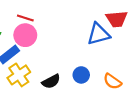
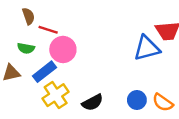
red line: (25, 18) -> (48, 30), moved
blue circle: (81, 75) -> (137, 100), moved

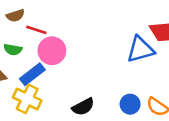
brown semicircle: (28, 16) -> (15, 16), turned 91
yellow cross: (56, 95) -> (27, 99), moved, turned -30

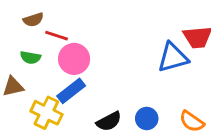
blue rectangle: (32, 74) -> (71, 91), moved
blue circle: (130, 104) -> (147, 118), moved

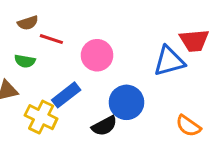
pink circle: (74, 59) -> (97, 55), moved
blue circle: (147, 118) -> (126, 102), moved, size x1.5

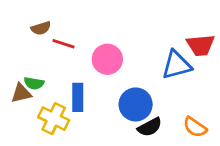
green semicircle: (25, 61) -> (34, 83), moved
blue rectangle: (66, 95) -> (78, 97), turned -52
black semicircle: (104, 126) -> (150, 127), moved

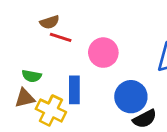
brown semicircle: (41, 28) -> (50, 22), moved
brown triangle: (21, 93) -> (25, 98), moved

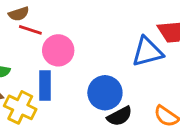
pink circle: (103, 53) -> (58, 50), moved

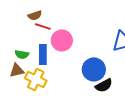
blue rectangle: (45, 85) -> (43, 54), moved

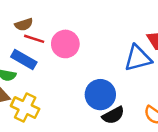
pink circle: (62, 40) -> (65, 44), moved
blue rectangle: (43, 54) -> (24, 60), moved, turned -60

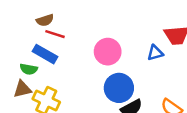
pink circle: (65, 44) -> (108, 52), moved
blue triangle: (138, 58) -> (155, 53), size x0.6

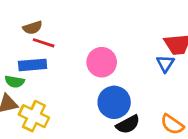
blue triangle: (155, 53) -> (165, 64), moved, turned -42
blue rectangle: (45, 54) -> (33, 65), turned -35

